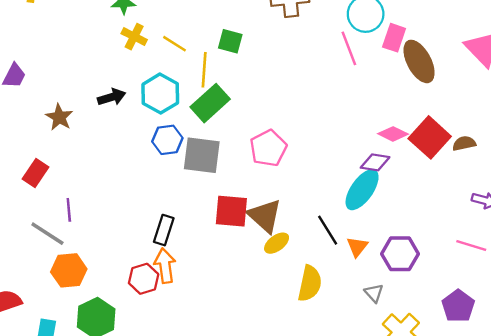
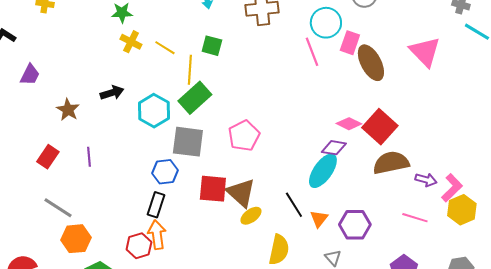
cyan hexagon: (160, 94) -> (154, 111), moved
blue hexagon: (167, 140) -> (165, 172), moved
brown semicircle: (464, 143) -> (391, 163), moved, size x1.8
purple line: (69, 210) -> (89, 157), moved

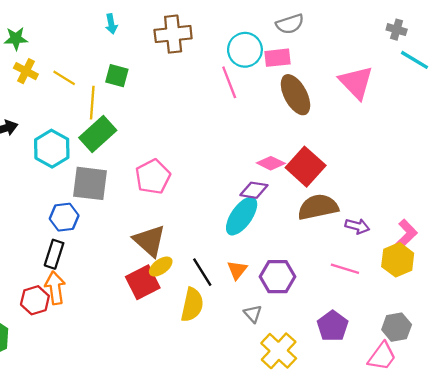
pink rectangle: (350, 43) -> (278, 58), moved, turned 65
pink L-shape: (452, 188) -> (406, 235), moved
red square: (213, 189) -> (143, 282), moved, turned -32
black line: (294, 205) -> (202, 272), moved

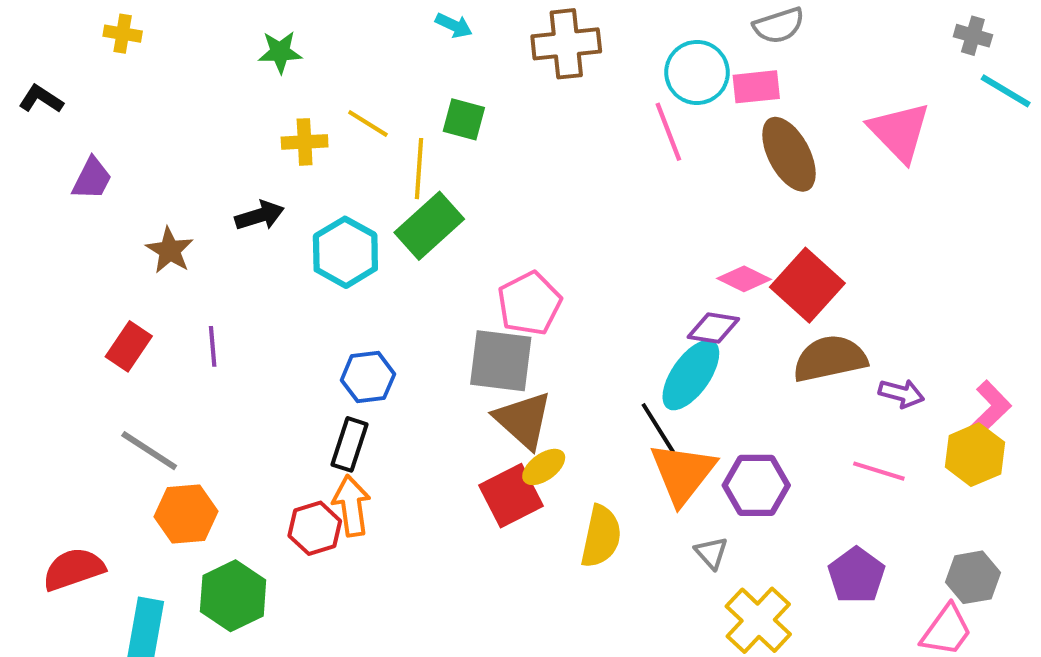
cyan arrow: (111, 24) -> (454, 25), turned -54
yellow cross: (26, 71) -> (305, 142), moved, turned -30
gray square: (90, 183) -> (501, 361), moved
orange triangle: (237, 270) -> (683, 473), size x1.8
black line: (202, 272) -> (658, 428), moved

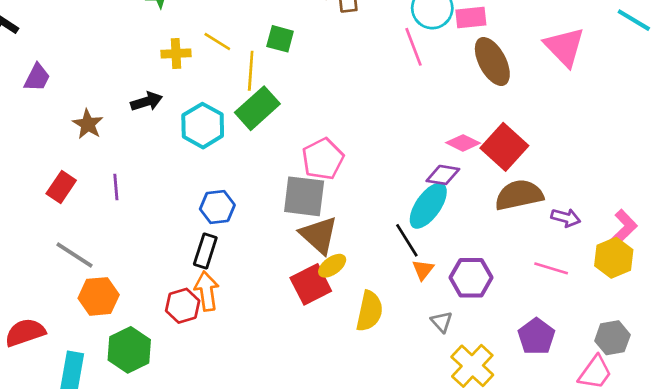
orange triangle: (683, 473) -> (423, 270), size x0.5

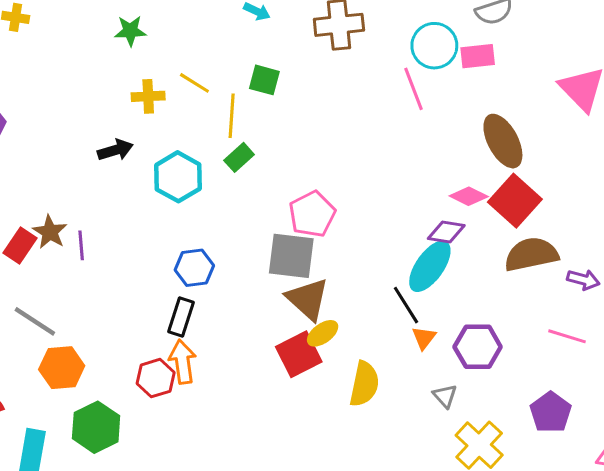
brown ellipse: (492, 61) -> (503, 141), moved
green rectangle: (257, 108) -> (239, 157), size x0.6
brown star: (88, 124) -> (50, 232), moved

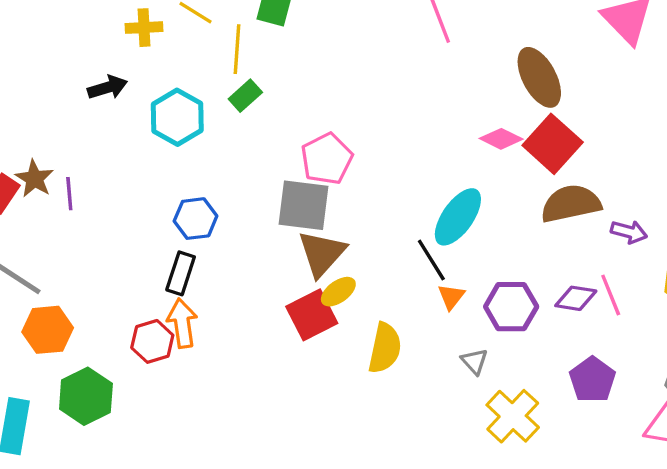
purple diamond: (446, 232) -> (576, 298), moved
brown triangle: (308, 299) -> (322, 253), turned 30
pink line: (567, 336) -> (611, 295), turned 51

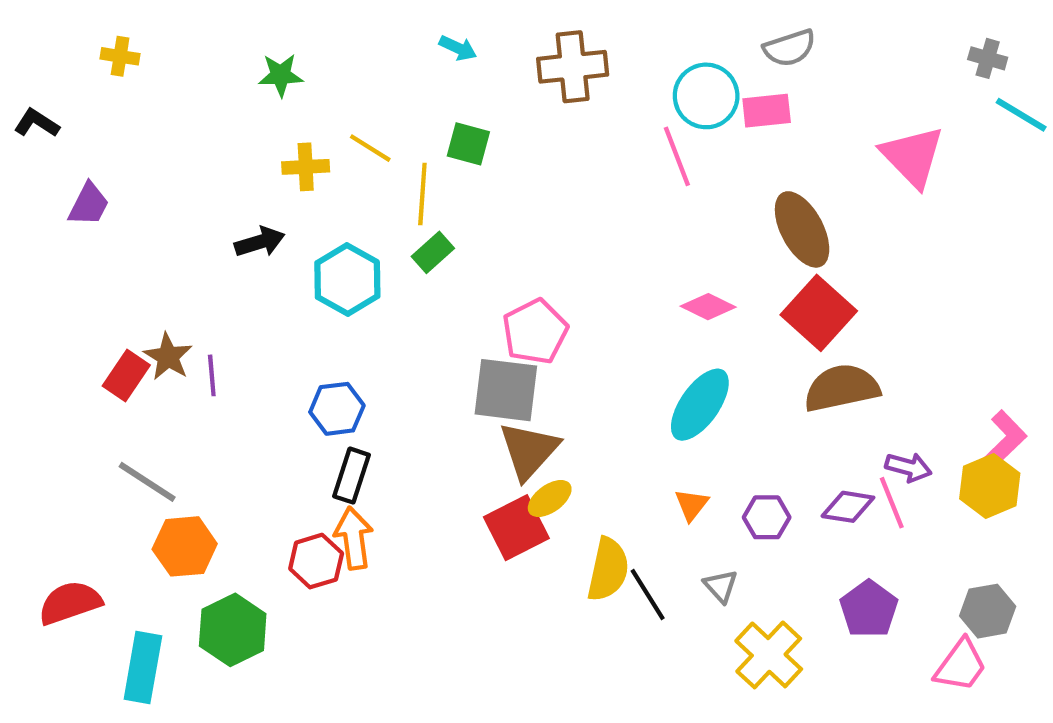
pink diamond: (501, 139) -> (708, 307), moved
blue hexagon: (196, 219) -> (337, 409), moved
purple arrow: (629, 232) -> (908, 467), moved
black line: (431, 260) -> (648, 594), moved
purple hexagon: (511, 307) -> (767, 517), size x0.7

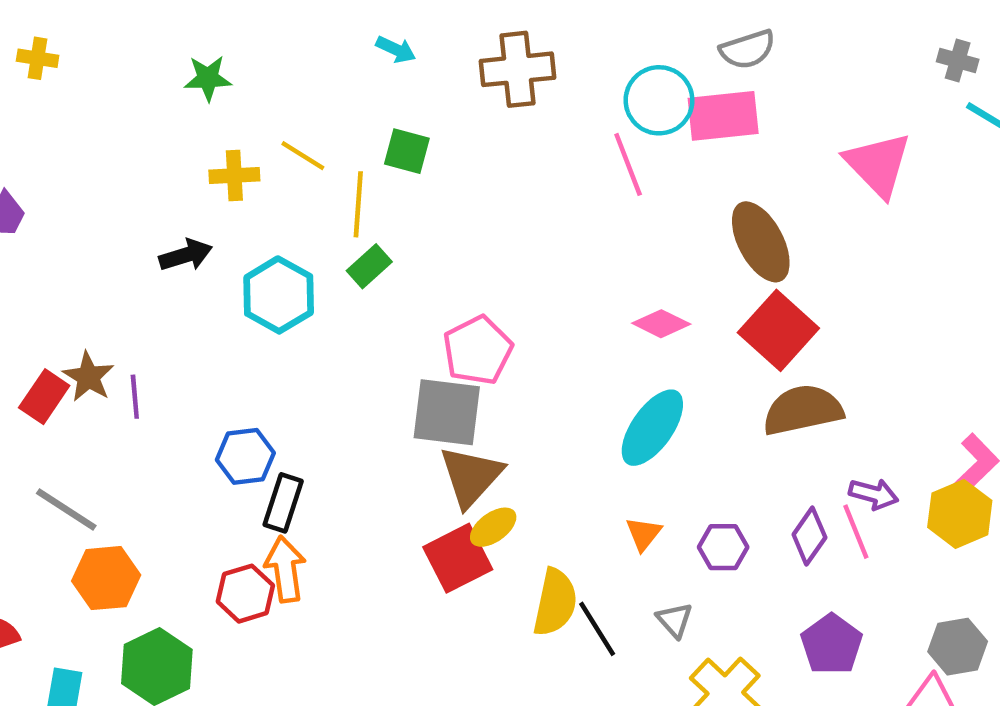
pink rectangle: (767, 111) -> (723, 116), size x1.4
blue hexagon: (337, 409) -> (245, 456), moved
purple diamond: (848, 507) -> (809, 536), turned -64

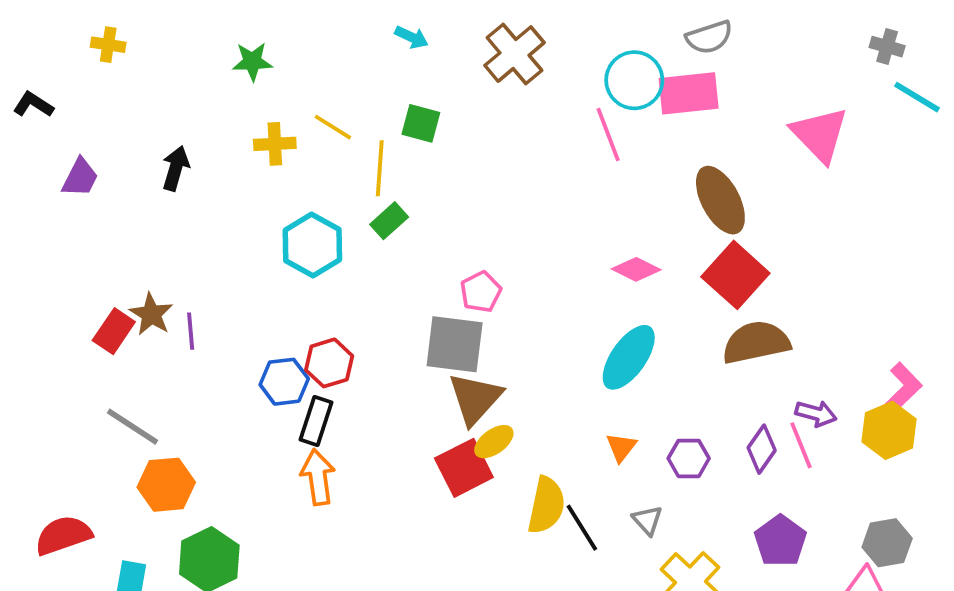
brown cross: (517, 69) -> (514, 54), turned -34
black arrow: (186, 255) -> (176, 168), moved, turned -57
pink pentagon: (478, 350) -> (481, 292), size x0.7
red hexagon: (245, 594) -> (329, 363), moved

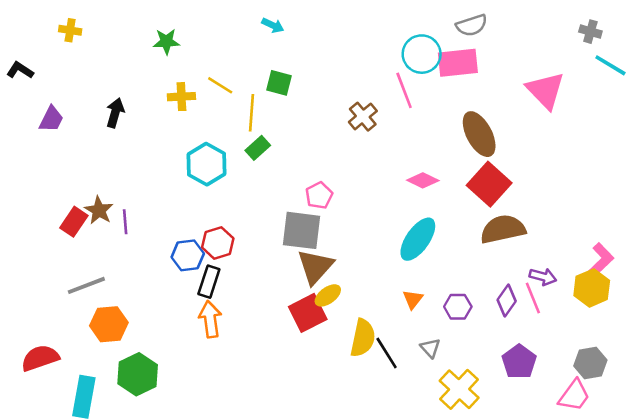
brown cross: (514, 54) -> (363, 117), moved, size x0.7
gray line: (133, 427) -> (86, 285), turned -54

